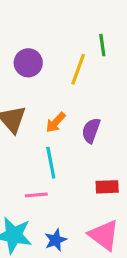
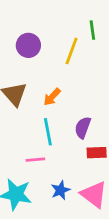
purple semicircle: (91, 130) -> (83, 128), moved
blue star: (56, 240) -> (60, 190), moved

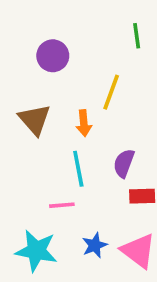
yellow line: (72, 51) -> (111, 92), moved
orange arrow: (52, 97) -> (84, 123), turned -48

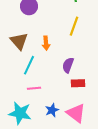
yellow line: (111, 92) -> (74, 26), moved
cyan line: (78, 169) -> (29, 65), moved, turned 36

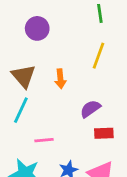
cyan line: (29, 65) -> (21, 110), moved
purple semicircle: (68, 65) -> (90, 109), turned 35

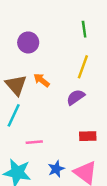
orange arrow: (60, 79) -> (42, 80), moved, turned 133
purple semicircle: (90, 109) -> (76, 97), moved

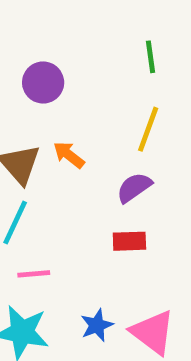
red rectangle: (88, 136) -> (129, 241), moved
pink line: (34, 142) -> (34, 274), moved

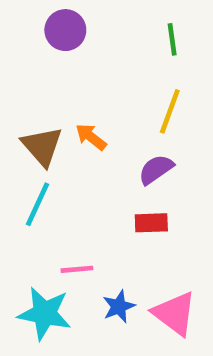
purple circle: (43, 82) -> (65, 30), moved
pink line: (34, 274) -> (77, 269), moved

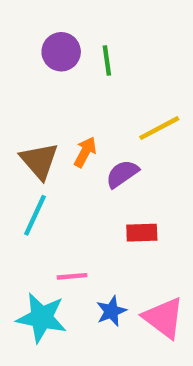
green line: (172, 39) -> (107, 60), moved
yellow line: (170, 111) -> (159, 128), turned 42
orange arrow: (91, 137) -> (85, 152), turned 80
purple semicircle: (156, 169) -> (122, 174), moved

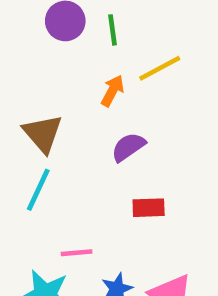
yellow line: (159, 128) -> (160, 68), moved
orange arrow: (85, 152) -> (113, 91), moved

